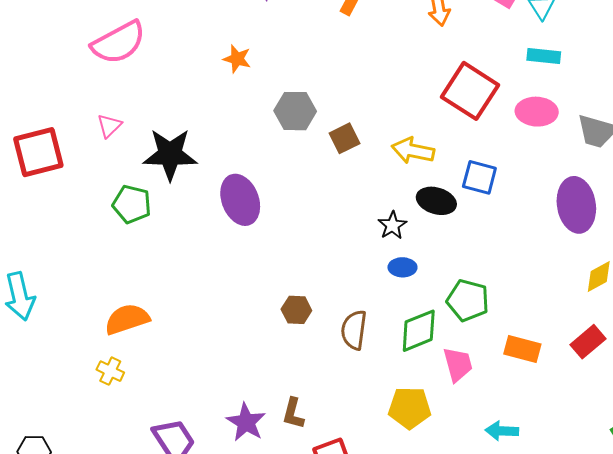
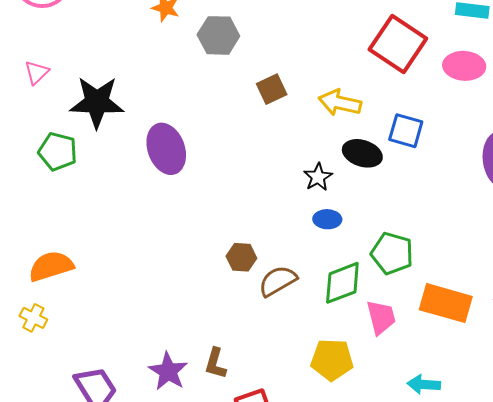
gray hexagon: (295, 111) -> (218, 35), moved
brown hexagon: (296, 310) -> (241, 257), moved
brown semicircle: (354, 330) -> (278, 281), turned 51
orange rectangle: (522, 349) -> (446, 303), size x1.4

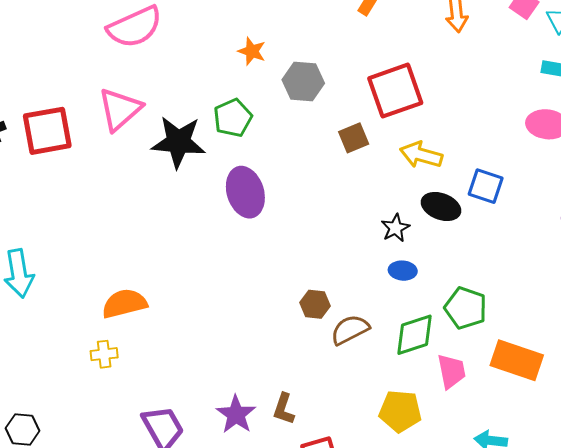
red square: (398, 44) -> (395, 91), moved, turned 34
pink triangle: (37, 72) -> (120, 109), size x1.8
green pentagon: (58, 151) -> (233, 118), moved, turned 30
yellow cross: (33, 318) -> (104, 354), turned -36

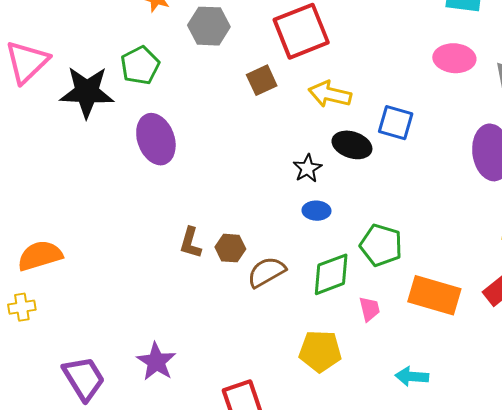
pink trapezoid: (451, 371) -> (370, 309), size x0.7
brown L-shape: (284, 409) -> (190, 243), moved

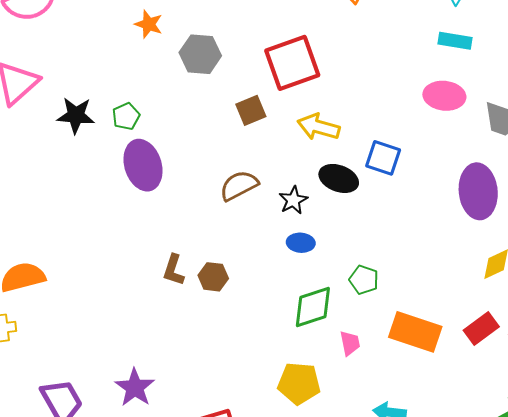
green pentagon: (140, 65) -> (126, 116), moved, size x0.7
black star: (87, 92) -> (76, 115), size x0.7
green pentagon: (381, 245) -> (364, 280), size x0.7
brown semicircle: (266, 272) -> (239, 186), moved

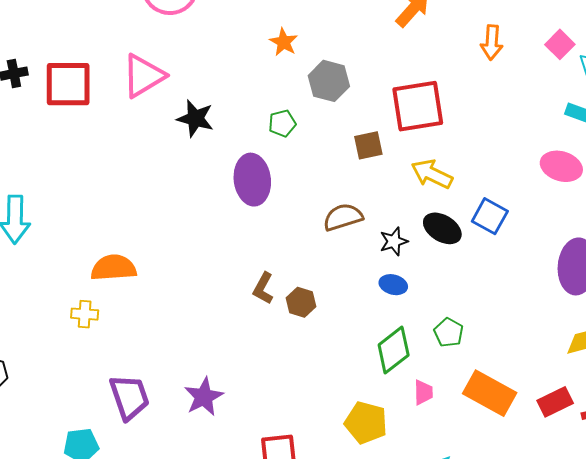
green pentagon: (126, 116) -> (282, 123), moved
green diamond: (313, 307) -> (394, 350), turned -30

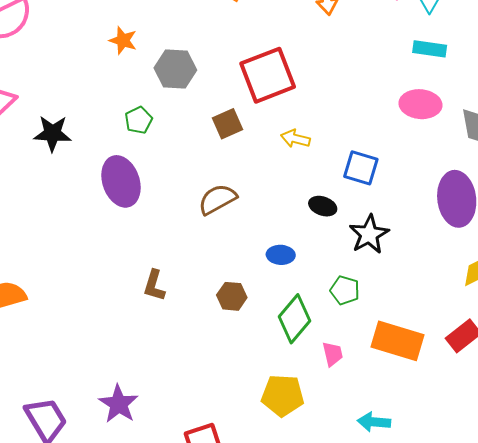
yellow arrow: (432, 174) -> (295, 139), size x0.7
black ellipse: (442, 228) -> (323, 206), moved, size x0.7
black star: (394, 241) -> (369, 234), moved, size x1.4
brown hexagon: (301, 302) -> (232, 296), moved

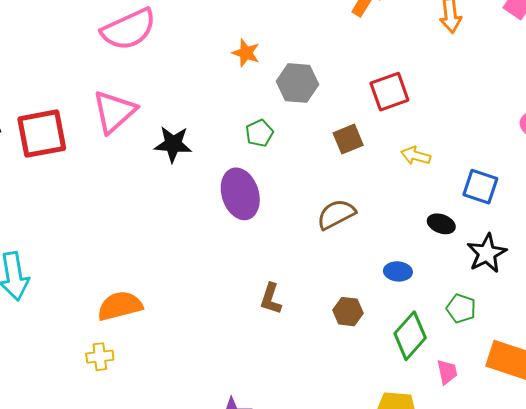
red square: (268, 75) -> (389, 92), size x0.7

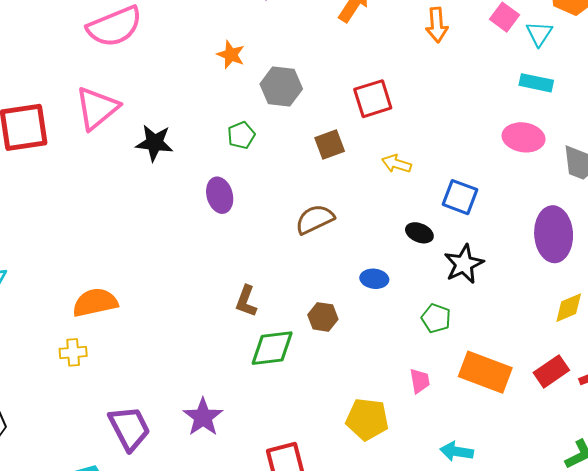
purple ellipse: (240, 194) -> (220, 195), size x0.7
green diamond: (410, 336) -> (272, 348), moved, turned 39

